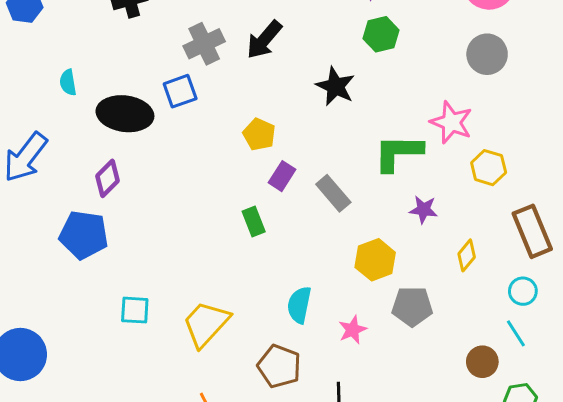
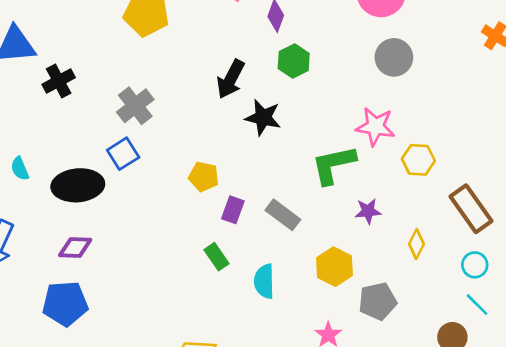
black arrow: (264, 40) -> (231, 79), moved
purple diamond: (108, 178) -> (75, 248), turned 60
cyan semicircle: (299, 305) -> (264, 281), moved

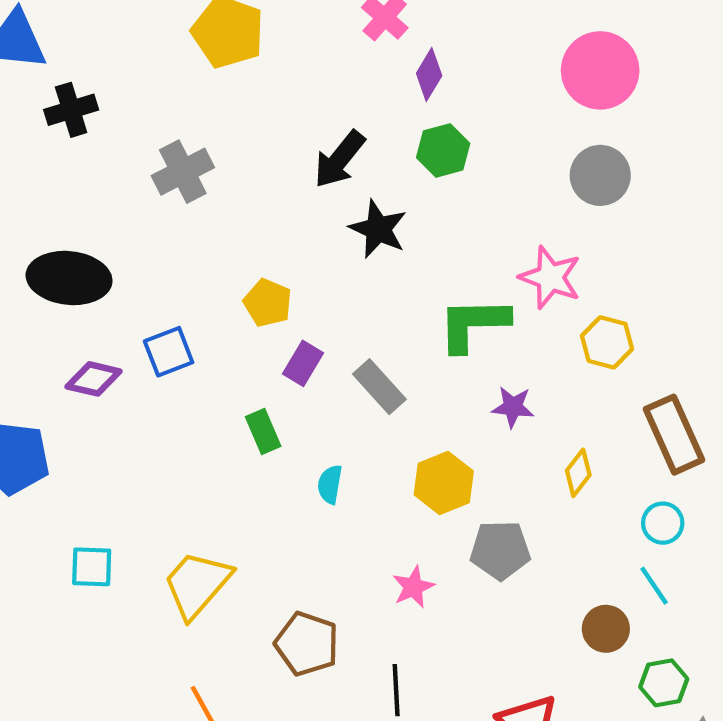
blue square: (123, 154) -> (169, 352), moved
purple diamond: (75, 248) -> (94, 379), moved
cyan semicircle: (264, 281) -> (330, 484), size x0.7

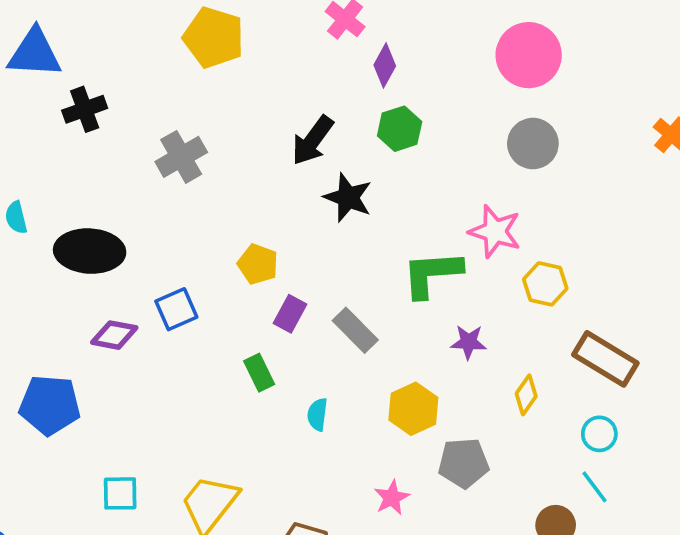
brown rectangle: (674, 435) -> (605, 359), turned -32

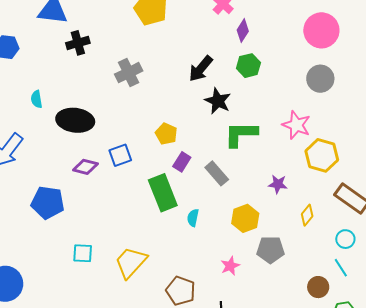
green L-shape: (432, 274) -> (241, 134), moved
yellow hexagon: (545, 284) -> (322, 155), size x1.4
green rectangle: (259, 373) -> (163, 193), size x1.8

